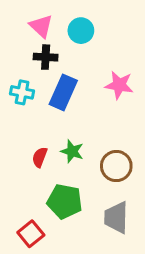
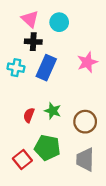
pink star: (119, 85) -> (87, 62), turned -30
red square: (31, 234) -> (22, 159), moved

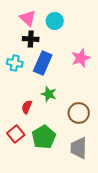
green star: (53, 111) -> (49, 94), moved
green pentagon: (47, 148) -> (44, 137), turned 30
red square: (22, 159) -> (16, 134), moved

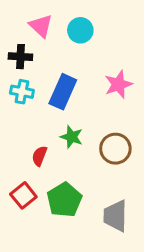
black cross: (31, 39) -> (20, 57), moved
brown circle: (79, 113) -> (115, 149), moved

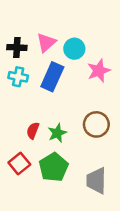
pink triangle: (41, 26) -> (46, 43), moved, turned 35
cyan circle: (80, 30) -> (74, 49), moved
green star: (72, 137) -> (57, 133), moved, turned 30

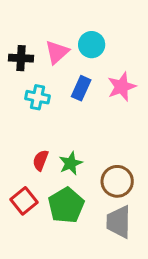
cyan circle: (74, 49) -> (92, 45), moved
cyan cross: (18, 77) -> (38, 97), moved
blue rectangle: (52, 77) -> (81, 88), moved, size x0.7
brown circle: (96, 124) -> (117, 181), moved

